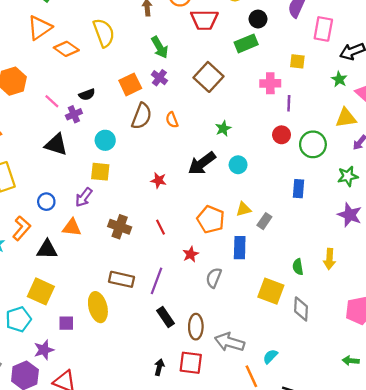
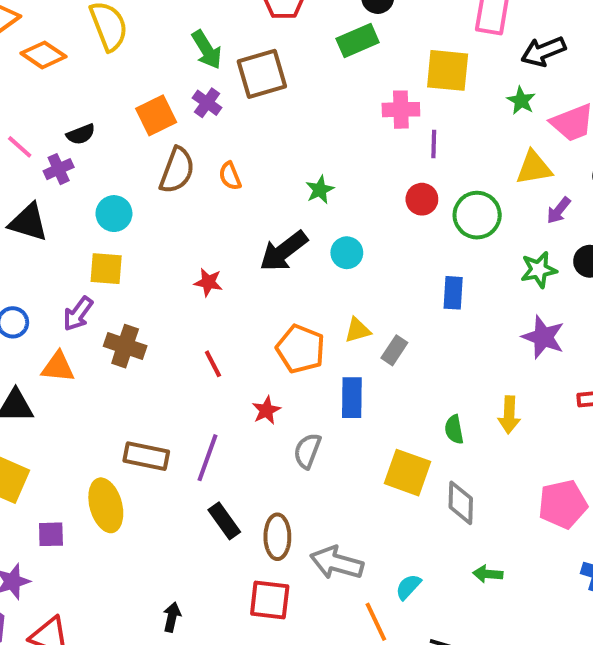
yellow square: (297, 61) -> (448, 70), size x1.6
brown square: (208, 77) -> (262, 74), moved, turned 32
brown cross: (120, 227) -> (125, 346), moved
green arrow: (351, 361) -> (488, 574), moved
black arrow: (159, 367) -> (172, 617), moved

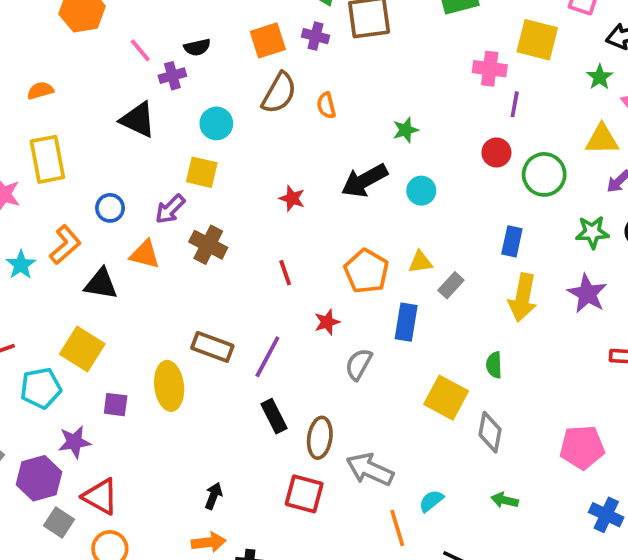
purple cross: (207, 103) -> (316, 36), turned -30
yellow arrow: (509, 415) -> (523, 298), moved, size x1.4

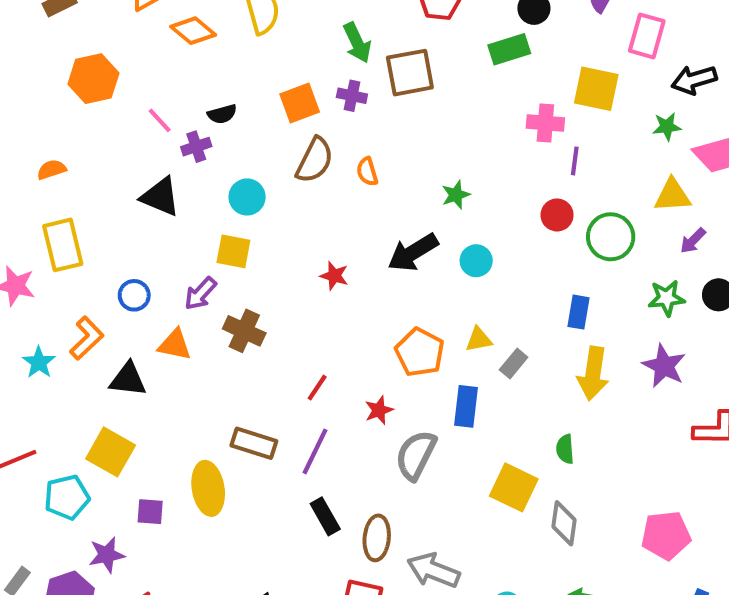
green star: (600, 77) -> (667, 127), turned 30
red line: (285, 273) -> (317, 388), moved, turned 55
gray semicircle: (359, 364) -> (416, 455), size x1.4

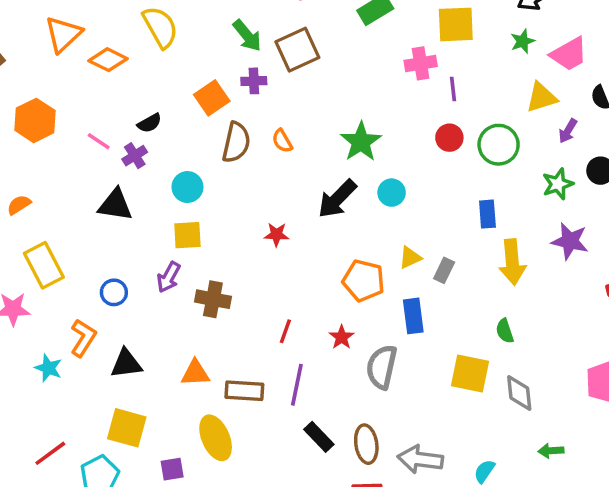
green star: (456, 195) -> (361, 142), size x1.6
orange triangle: (175, 345) -> (195, 373), moved

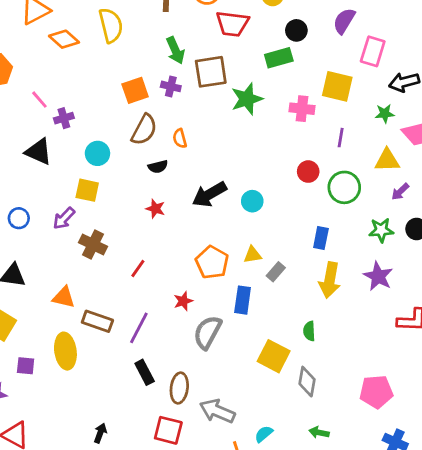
purple line: (453, 89) -> (341, 138), moved
black semicircle: (150, 123) -> (158, 167), moved
green star: (361, 142) -> (247, 99), moved
red line: (285, 331) -> (138, 269), moved

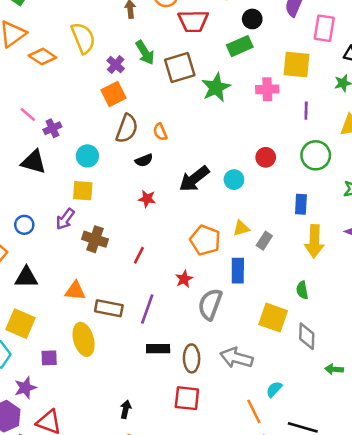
purple cross: (171, 86) -> (116, 65), moved, turned 36
red circle: (308, 172) -> (266, 157), moved
black rectangle: (145, 372) -> (158, 349), turned -55
gray arrow: (217, 411) -> (236, 358), moved
green arrow: (319, 432) -> (334, 369), moved

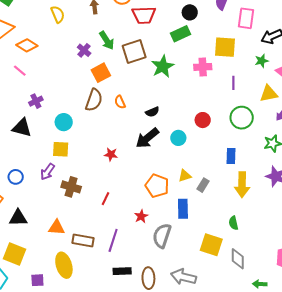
yellow semicircle: (83, 38) -> (58, 14), moved, size x0.7
orange square: (113, 94) -> (101, 73), moved
pink line: (28, 114) -> (20, 71), moved
black semicircle: (144, 160) -> (152, 112), moved

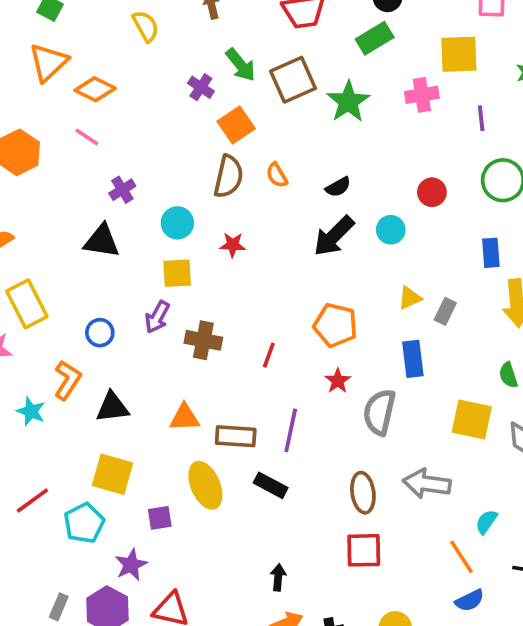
red star: (111, 154) -> (233, 245), moved
orange pentagon: (157, 186) -> (335, 325), moved
black rectangle: (122, 271) -> (271, 485), moved, turned 36

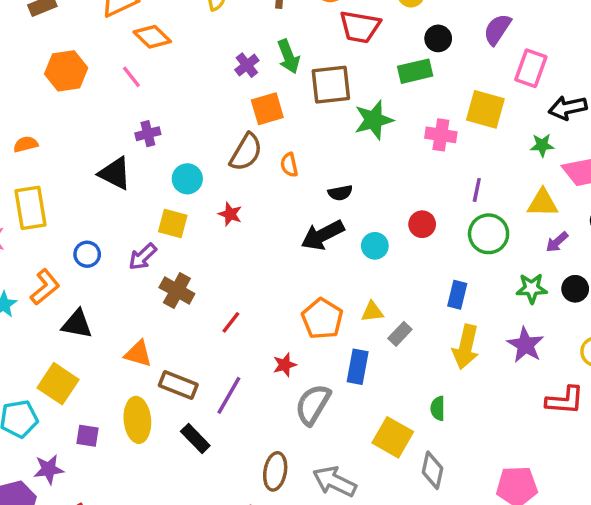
purple line: (481, 118) -> (477, 190), moved
orange pentagon: (335, 325) -> (322, 319), moved

